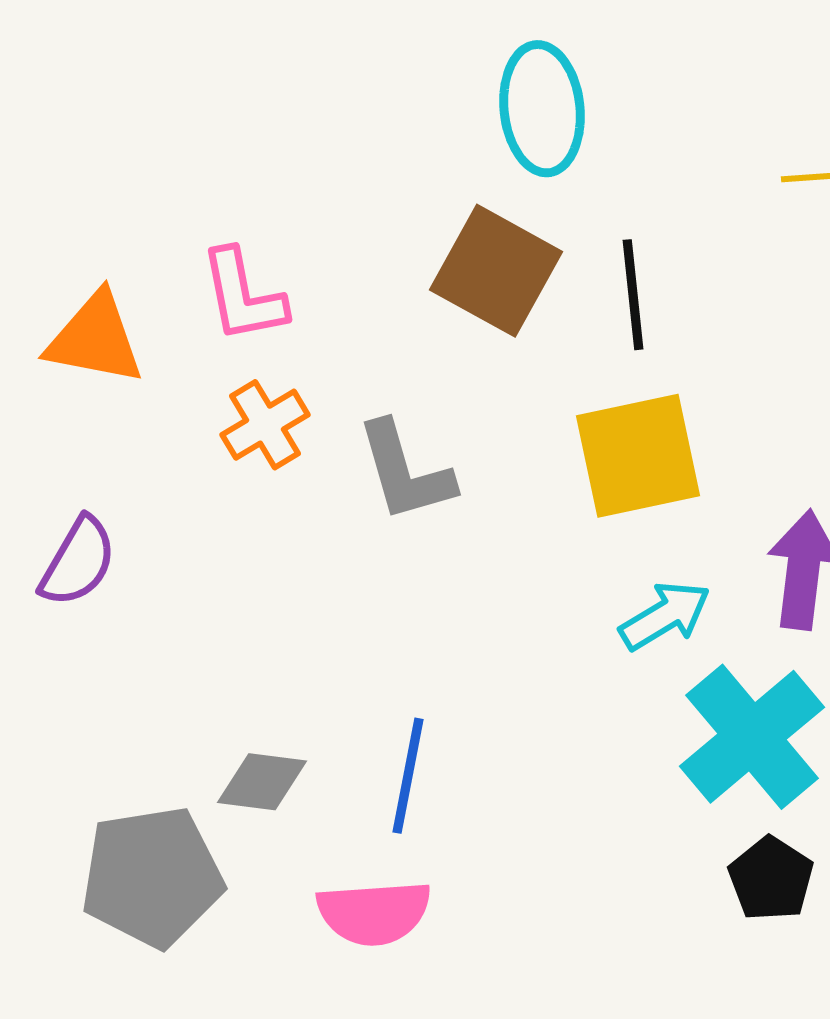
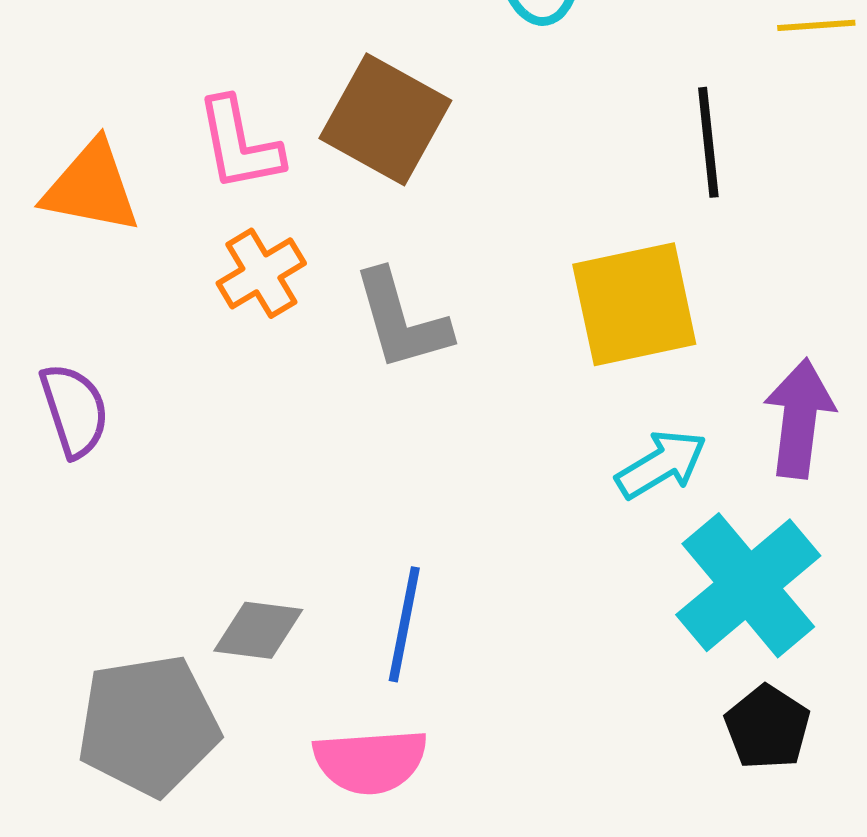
brown square: (496, 271) -> (385, 119), moved
black line: (633, 295) -> (708, 142), moved
purple semicircle: (78, 562) -> (74, 410), turned -48

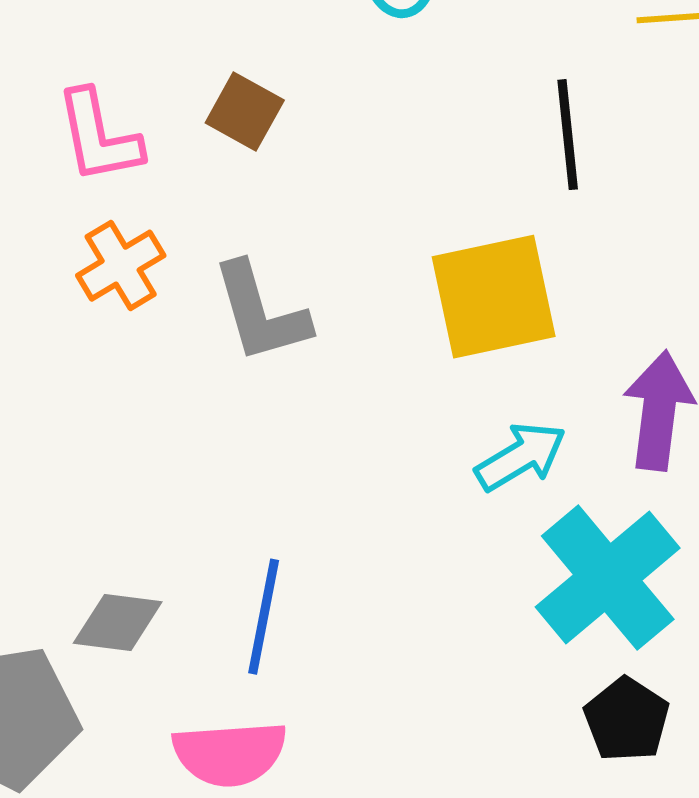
brown square: (385, 119) -> (245, 112), size x0.6

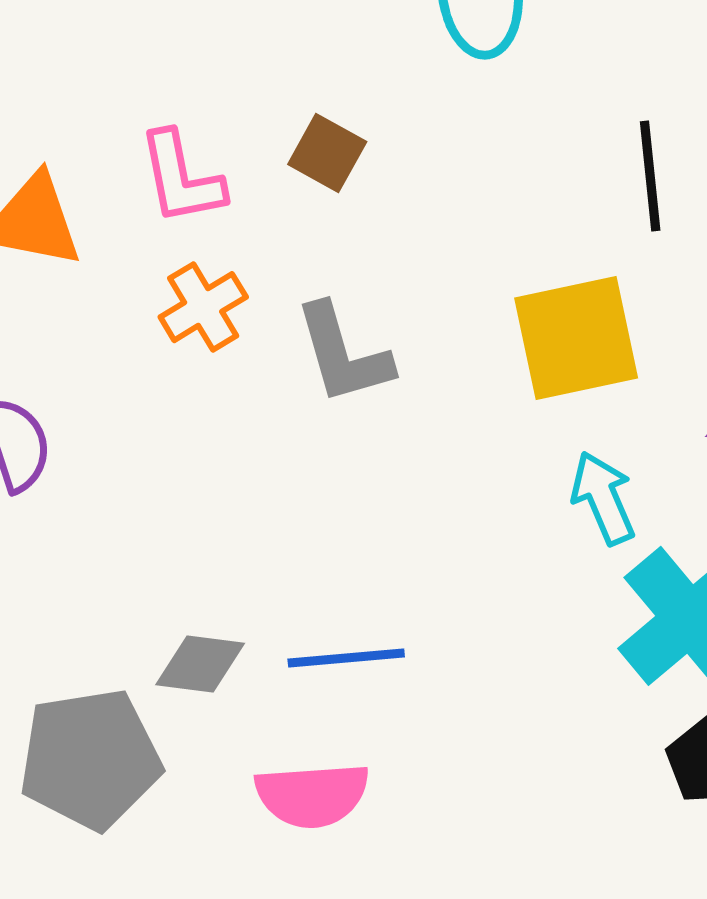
cyan arrow: (521, 457) -> (603, 498), turned -82
blue line: (264, 617) -> (346, 658), turned 74

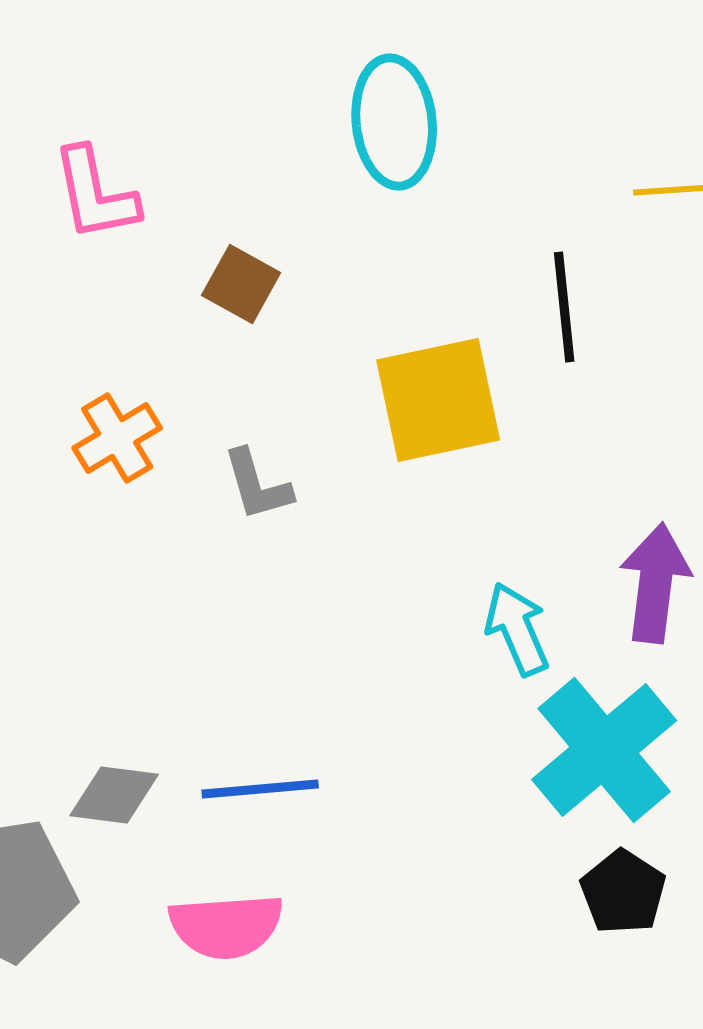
pink L-shape: (181, 178) -> (95, 194), moved
yellow square: (576, 338) -> (438, 400), moved
gray L-shape: (343, 354) -> (257, 485), size x0.7

